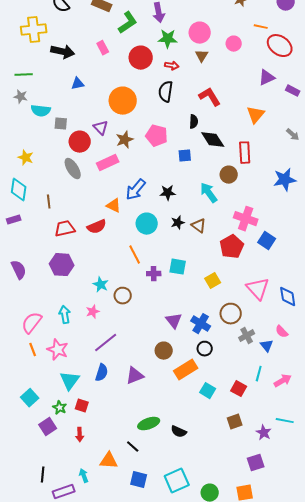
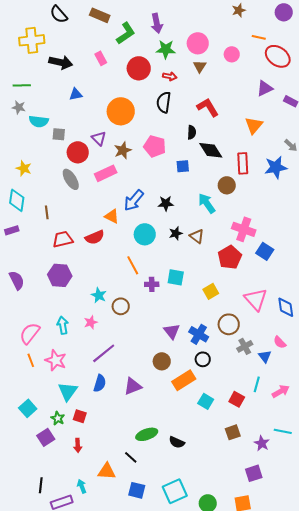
blue star: (285, 180) -> (276, 167), moved

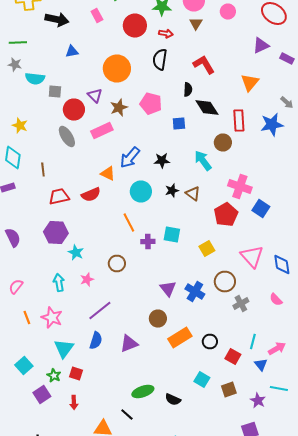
cyan star: (99, 295) -> (76, 252), moved
pink semicircle: (30, 333) -> (16, 286), moved, size x0.7
blue triangle: (265, 356) -> (261, 364), moved
black circle: (203, 359) -> (210, 342), moved
cyan square: (206, 401) -> (202, 380), moved

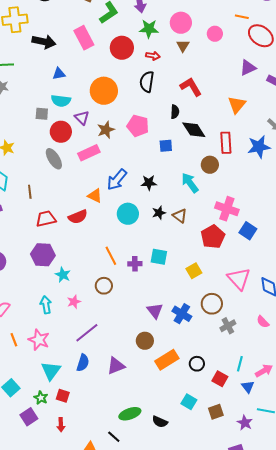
pink rectangle: (97, 16) -> (84, 38), size x1.6
cyan semicircle: (35, 78) -> (61, 101), moved
orange line: (129, 222) -> (111, 256), moved

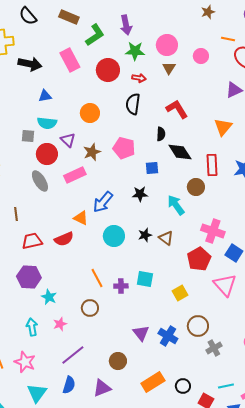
orange circle: (104, 91) -> (90, 113), size x0.7
black star: (149, 183) -> (140, 194), moved
pink triangle: (239, 279) -> (225, 285), moved
brown circle: (145, 341) -> (118, 361), moved
cyan line: (240, 364) -> (226, 386), turned 63

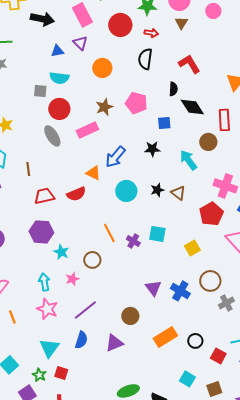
purple triangle: (68, 140) -> (80, 43), moved
purple cross: (121, 286) -> (133, 241), turned 32
brown circle: (90, 308) -> (92, 260), moved
pink star: (25, 362) -> (47, 309), moved

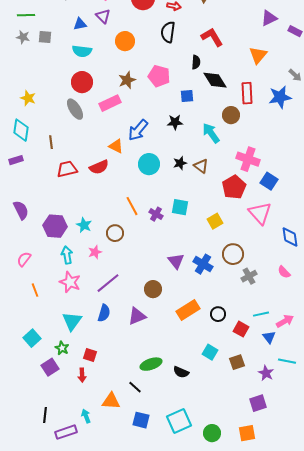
gray square: (40, 91) -> (45, 37), moved
purple hexagon: (41, 232) -> (55, 226), moved
red square: (61, 373) -> (90, 355), moved

